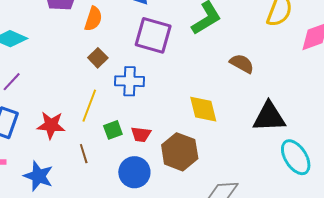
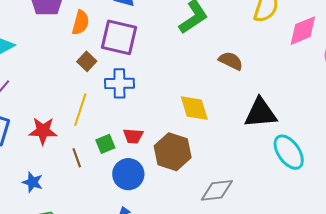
purple square: (153, 35) -> (119, 37), moved
green square: (113, 130) -> (105, 144), moved
blue star: (38, 176) -> (33, 182), size x0.7

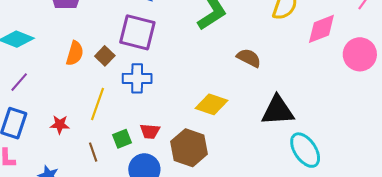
orange semicircle: (81, 23) -> (75, 53), moved
yellow diamond: (194, 108) -> (211, 104), turned -56
red star: (43, 131) -> (60, 125), size x0.7

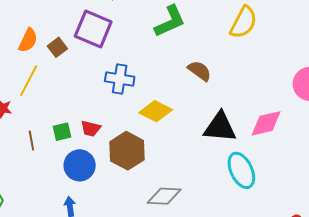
pink diamond: (321, 29) -> (266, 123), moved
blue cross: (137, 78) -> (120, 79), moved
yellow line: (97, 104) -> (29, 81), moved

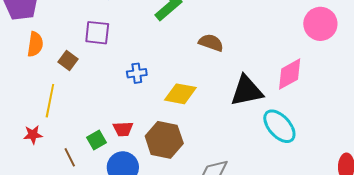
purple square: (93, 29) -> (97, 33), size x0.7
orange semicircle: (28, 40) -> (35, 44), moved
blue cross: (120, 79) -> (137, 73), size x0.7

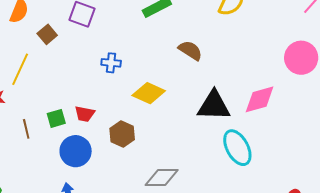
brown hexagon: (164, 140) -> (122, 134), size x0.7

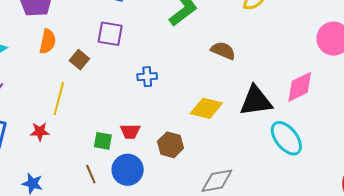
yellow diamond: (149, 93) -> (206, 108), moved
green square: (56, 118) -> (103, 141), turned 36
brown line: (26, 129) -> (91, 174), moved

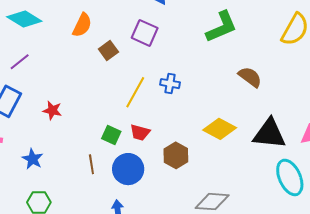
yellow line: (59, 99) -> (135, 92), moved

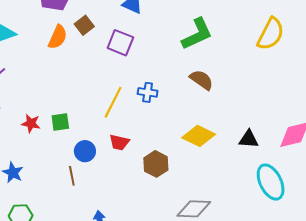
brown square: (108, 51) -> (84, 25), moved
brown semicircle: (250, 77) -> (201, 80), moved
black triangle: (269, 134) -> (249, 139), size x0.6
green square: (111, 135) -> (60, 122), moved, turned -30
blue circle: (128, 169) -> (85, 151), moved, size x0.7

